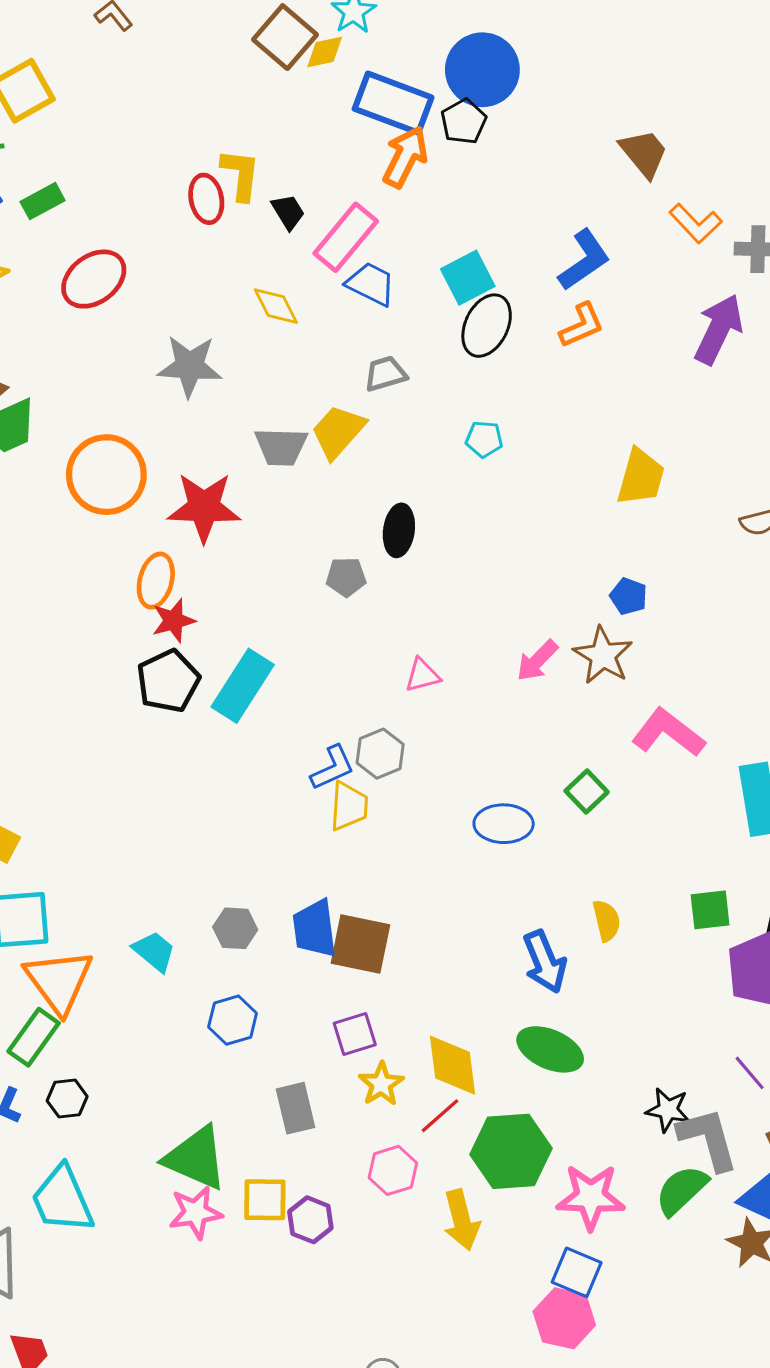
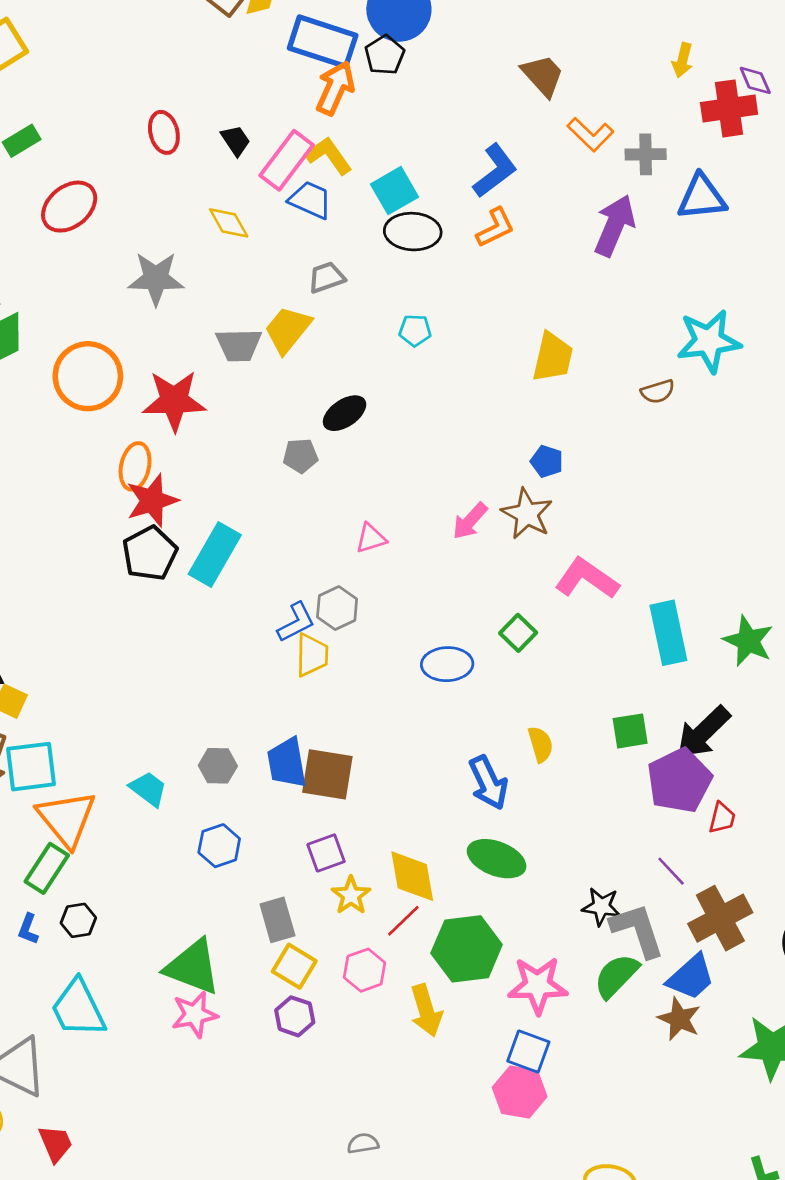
yellow L-shape: (241, 175) -> (329, 156), moved, turned -39
black ellipse: (487, 326) -> (413, 232), turned 70
black ellipse: (399, 530) -> (345, 413), turned 51
red star: (174, 621) -> (152, 501), size x1.4
yellow square: (265, 1200) -> (294, 966), moved, turned 33

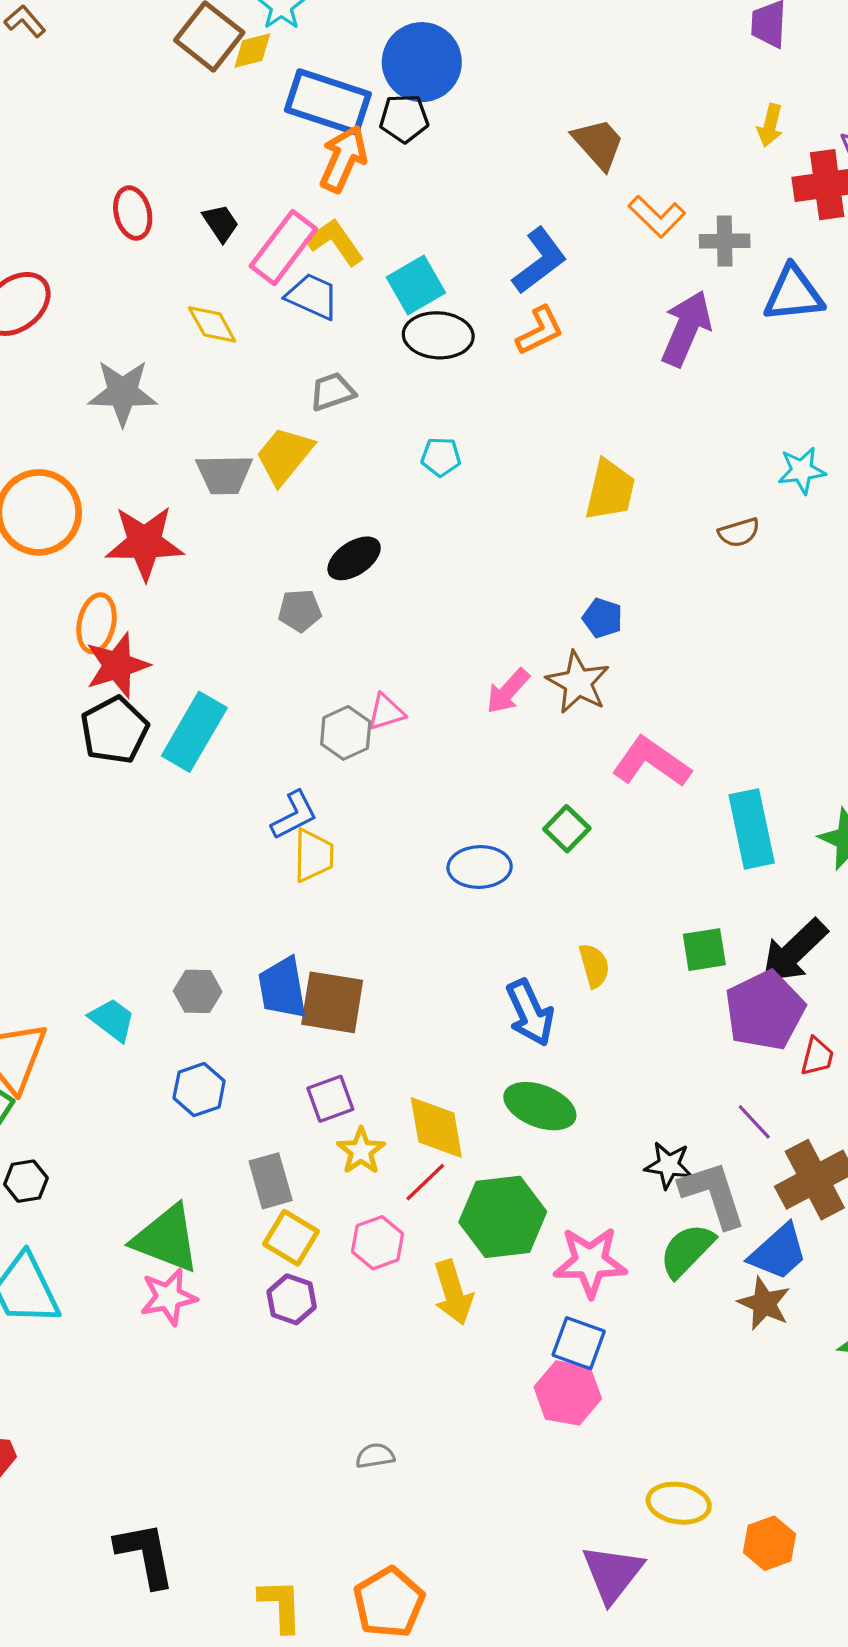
black pentagon: (385, 55) -> (404, 118), turned 30
cyan star: (709, 341) -> (802, 470), size x0.6
gray hexagon: (337, 608) -> (346, 733), moved

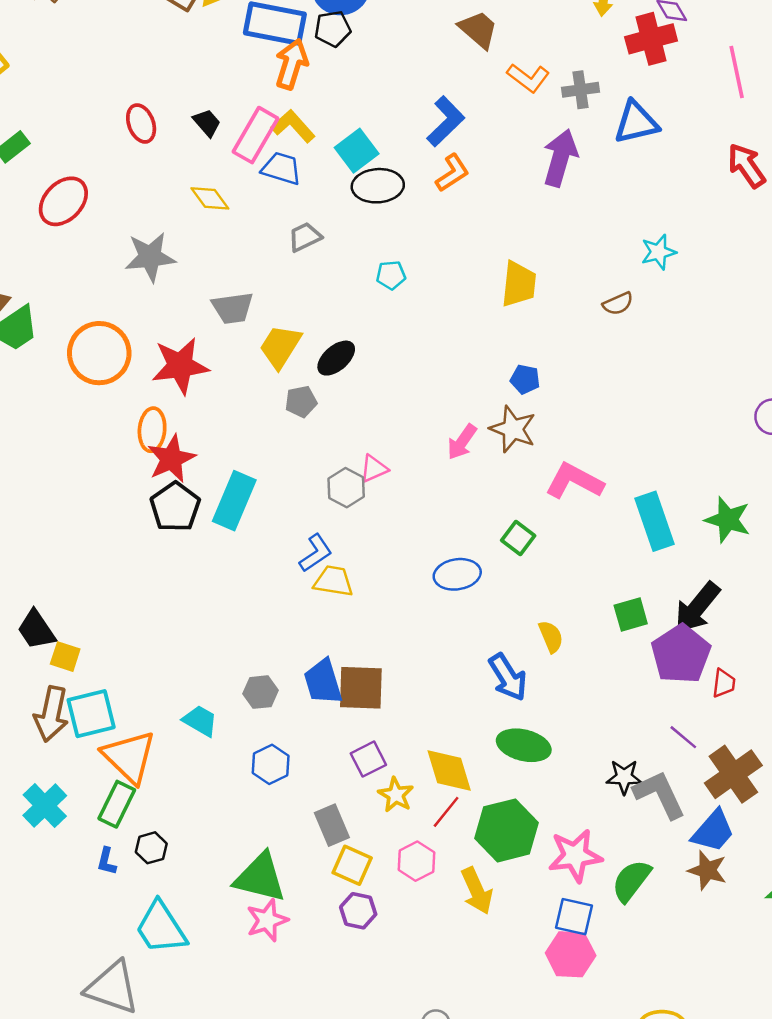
yellow trapezoid: (284, 456) -> (280, 347), moved
yellow trapezoid: (313, 855) -> (333, 581), turned -75
green semicircle: (687, 1250) -> (631, 881), moved

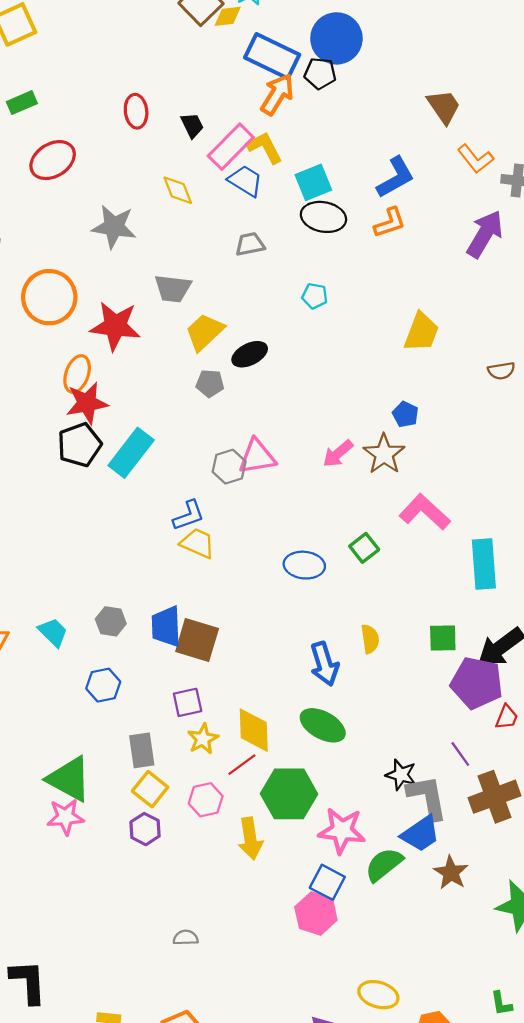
pink triangle: (374, 469) -> (257, 457), size x1.5
purple pentagon: (681, 654) -> (477, 683), turned 30
blue trapezoid: (713, 831) -> (421, 834), moved

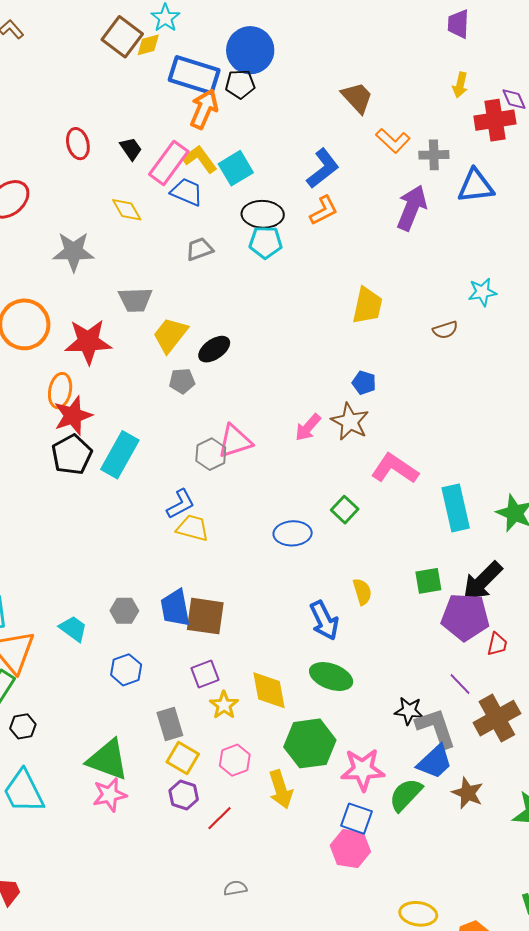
cyan square: (313, 182) -> (236, 168), moved
cyan pentagon: (315, 296) -> (266, 242), moved, size x1.4
red line: (242, 765) -> (220, 818), moved

